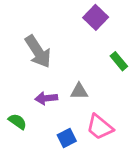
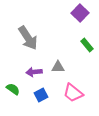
purple square: (96, 17) -> (80, 13), moved
blue square: (67, 138) -> (41, 95), moved

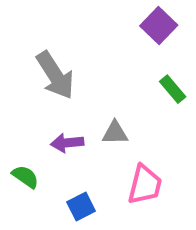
pink trapezoid: (73, 93) -> (145, 185), turned -115
blue square: (41, 95) -> (81, 207), moved

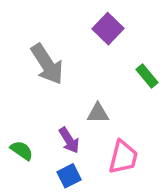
purple square: (159, 25) -> (108, 29), moved
purple arrow: (67, 143) -> (69, 140), moved, turned -116

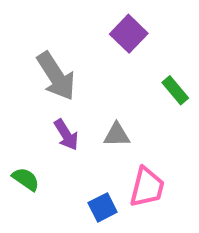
purple arrow: (69, 140) -> (66, 135), moved
blue square: (69, 176) -> (103, 207), moved

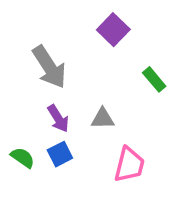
blue square: (103, 207) -> (60, 154), moved

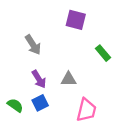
purple square: (113, 30) -> (76, 20), turned -30
gray arrow: (49, 67) -> (33, 45), size x0.7

